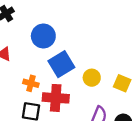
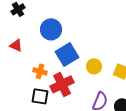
red cross: (56, 98) -> (62, 84), turned -30

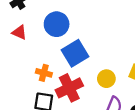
red triangle: (16, 45) -> (19, 32), moved
yellow circle: (94, 66) -> (106, 79), moved

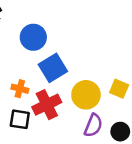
yellow circle: (106, 79) -> (86, 95), size x1.5

